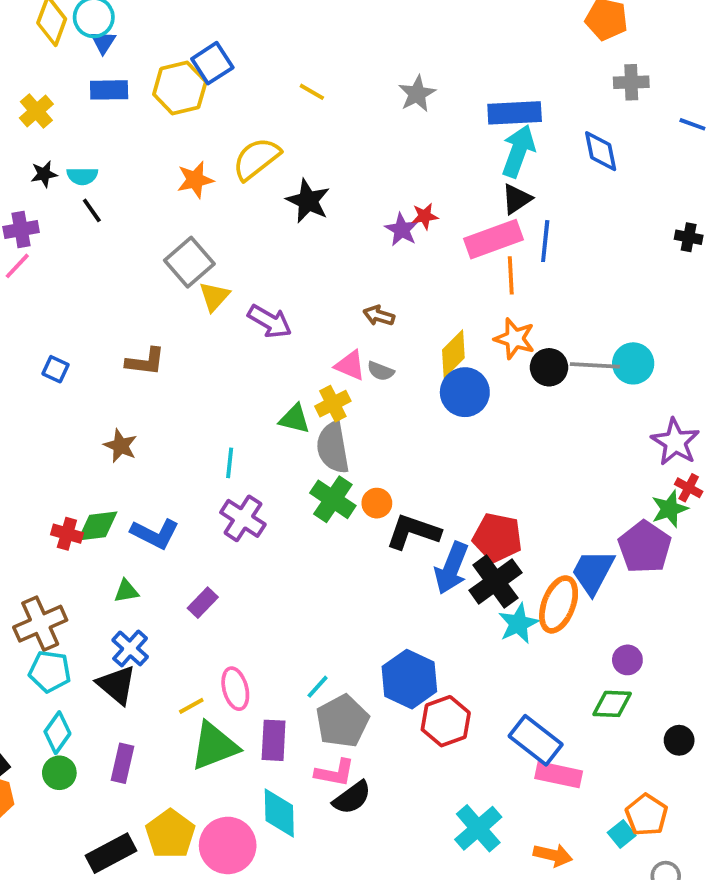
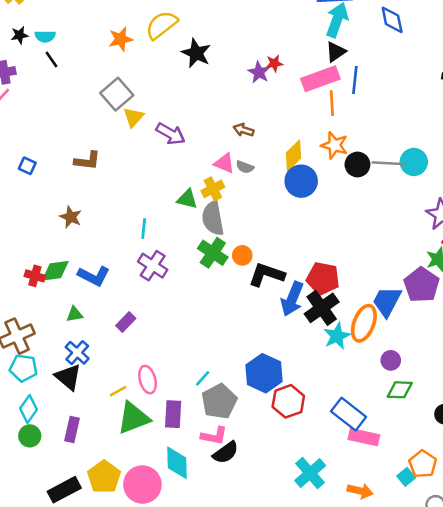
purple circle: (627, 660) -> (391, 360), moved

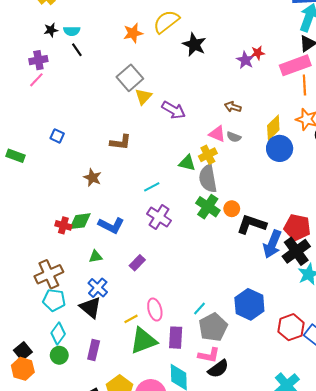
brown L-shape: (87, 161) -> (121, 142), moved
cyan line: (144, 229) -> (152, 187), turned 56
red hexagon: (288, 401) -> (291, 327), moved

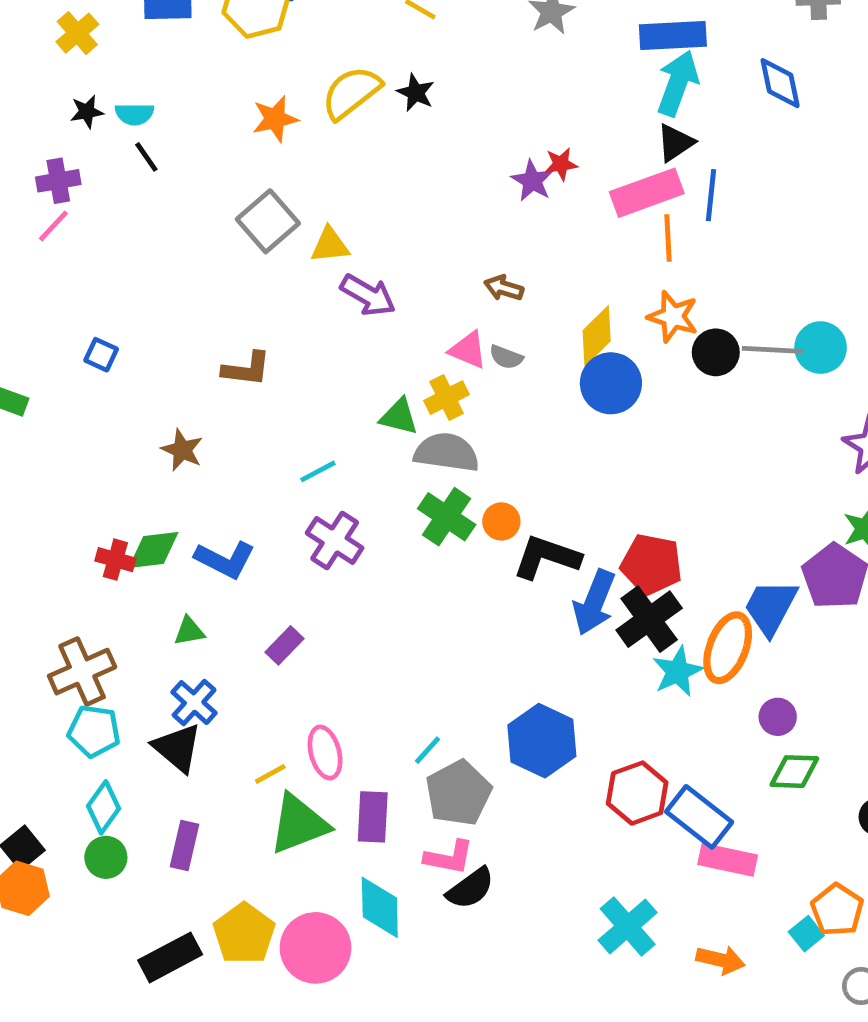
black star: (194, 45) -> (416, 93), moved, size x0.7
yellow triangle: (143, 96) -> (330, 245), moved, turned 42
gray semicircle: (208, 179) -> (447, 452), turned 108

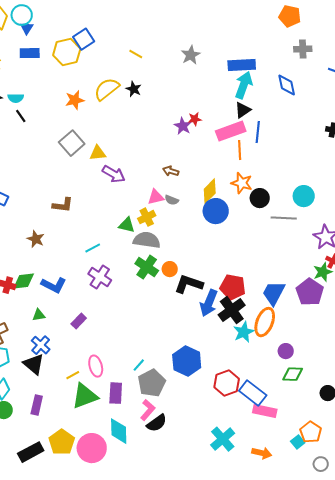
pink triangle: (468, 350) -> (156, 197), turned -36
gray line: (773, 350) -> (284, 218), moved
blue trapezoid: (771, 607) -> (274, 293), moved
pink L-shape: (449, 857) -> (148, 410), turned -60

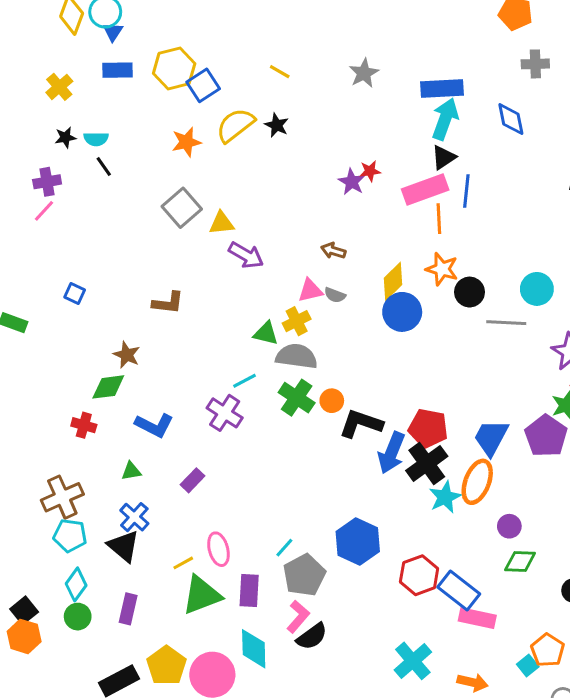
blue square: (84, 39) -> (203, 85), moved
cyan line: (93, 248) -> (245, 381), moved
green diamond: (24, 281) -> (108, 387), moved

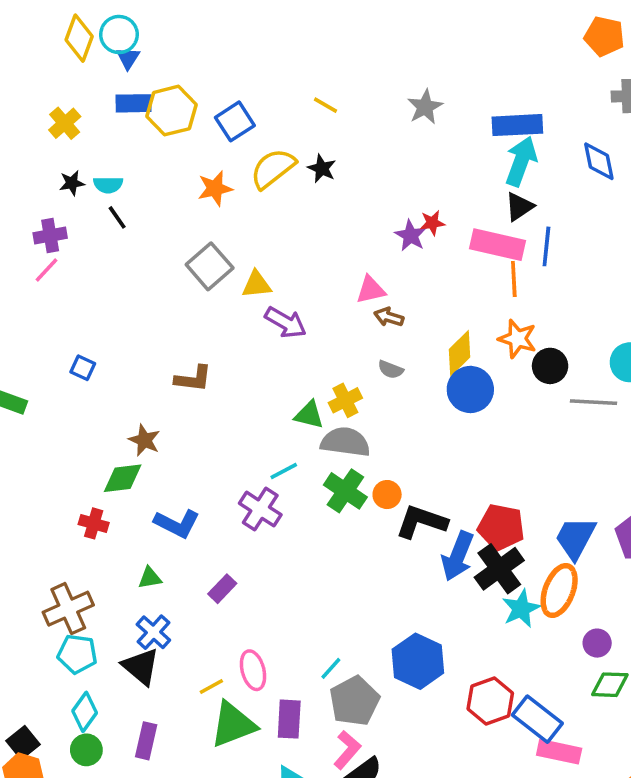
yellow hexagon: (174, 69) -> (171, 111), moved
pink rectangle: (425, 189) -> (497, 245), turned 33
pink triangle: (310, 290) -> (371, 290), moved

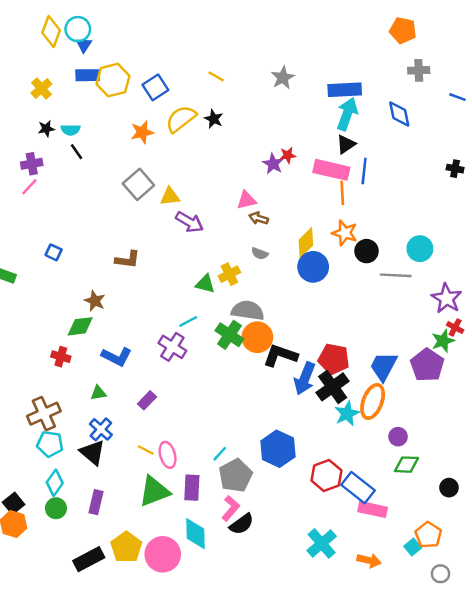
gray semicircle: (345, 442) -> (248, 311), moved
orange circle: (387, 495) -> (257, 337), size x1.6
yellow line: (211, 686) -> (146, 450), moved, turned 56

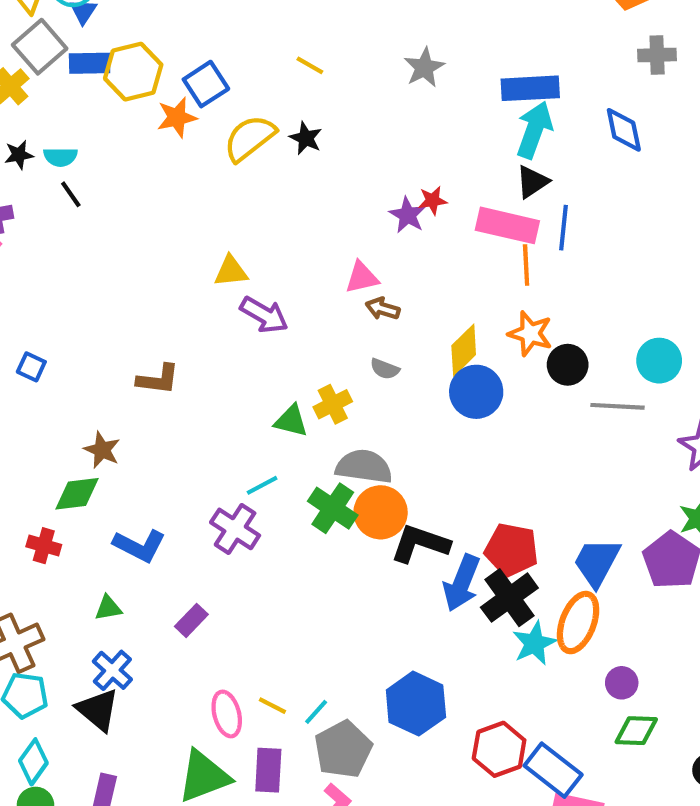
orange star: (142, 132) -> (177, 117), moved
gray square: (138, 184) -> (40, 47), moved
yellow line: (146, 450) -> (272, 706), moved

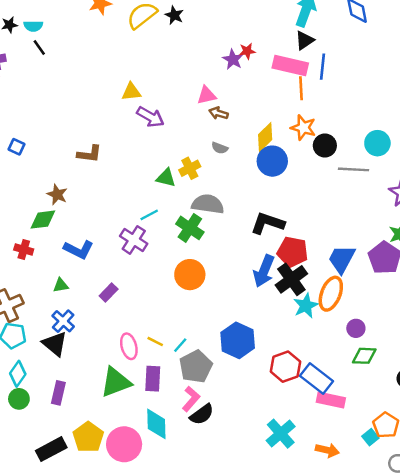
orange circle: (381, 512) -> (190, 275), moved
black L-shape: (420, 544) -> (267, 223), moved

